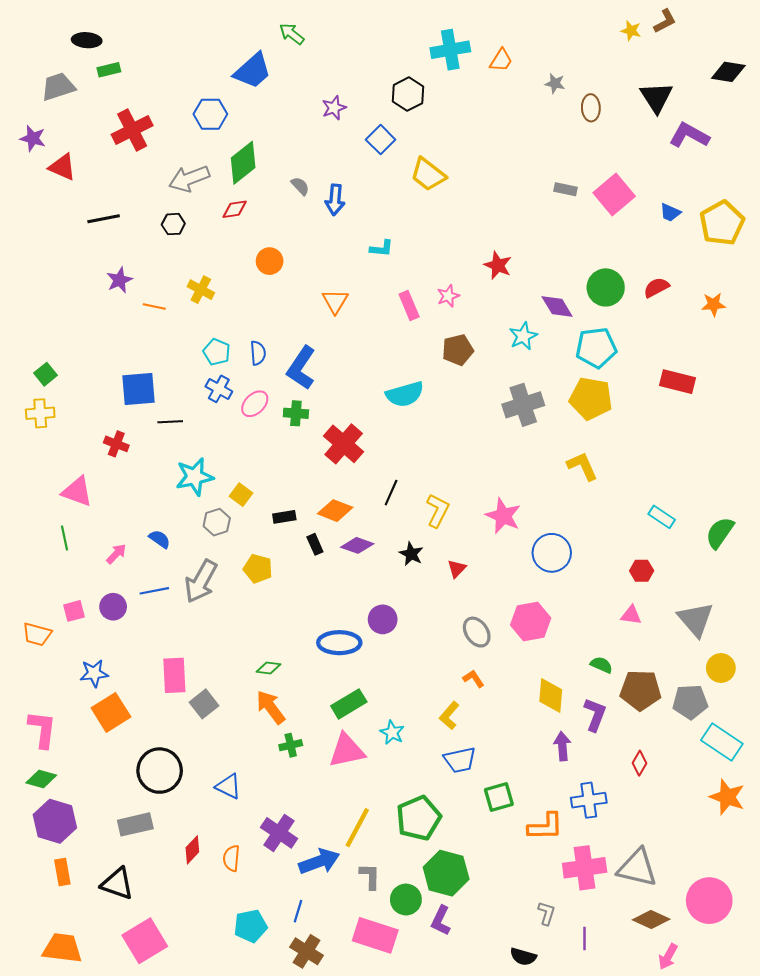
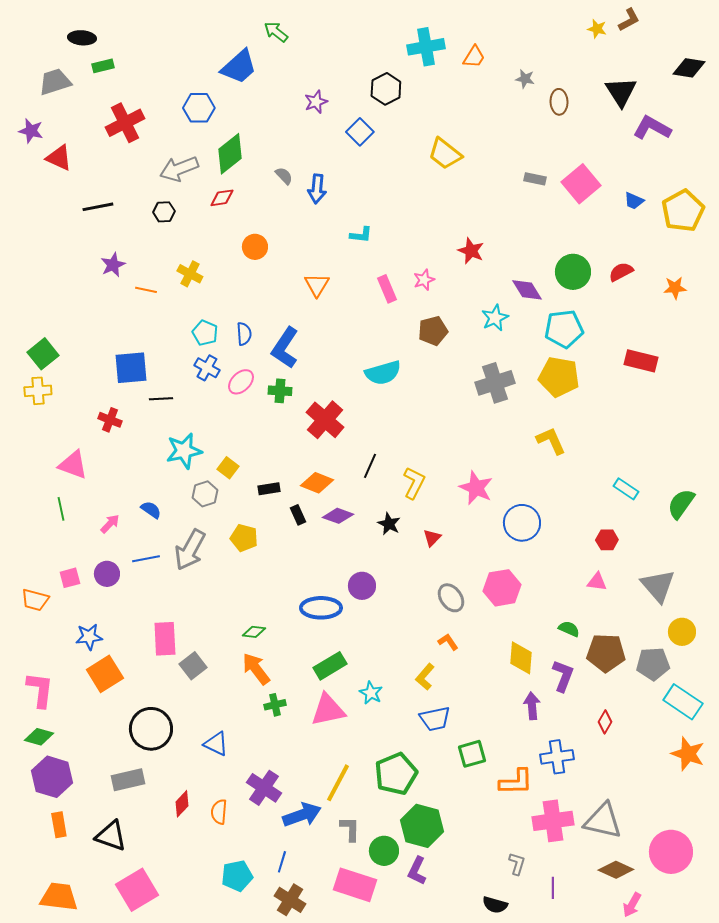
yellow trapezoid: (428, 174) -> (445, 154), moved
green square: (45, 374) -> (43, 354), size x1.4

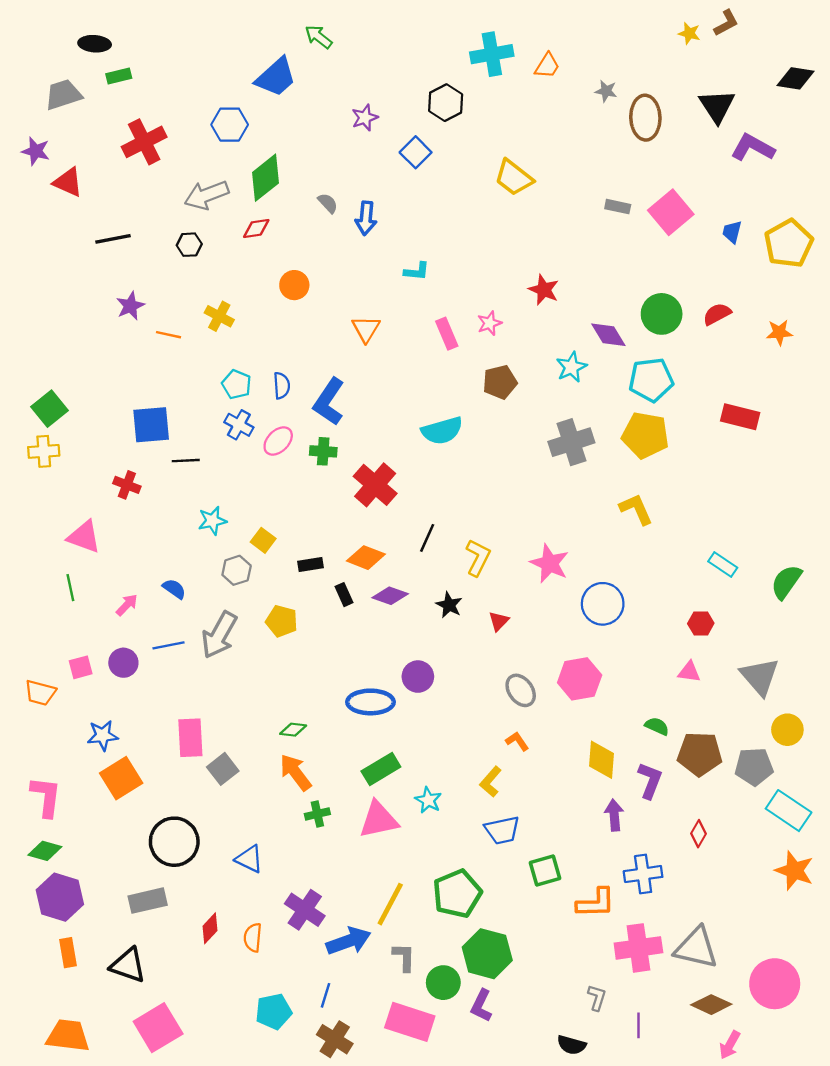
brown ellipse: (559, 102) -> (645, 118), size x1.5
blue trapezoid: (634, 201) -> (732, 232), turned 80
cyan star: (184, 451) -> (212, 521), size x0.7

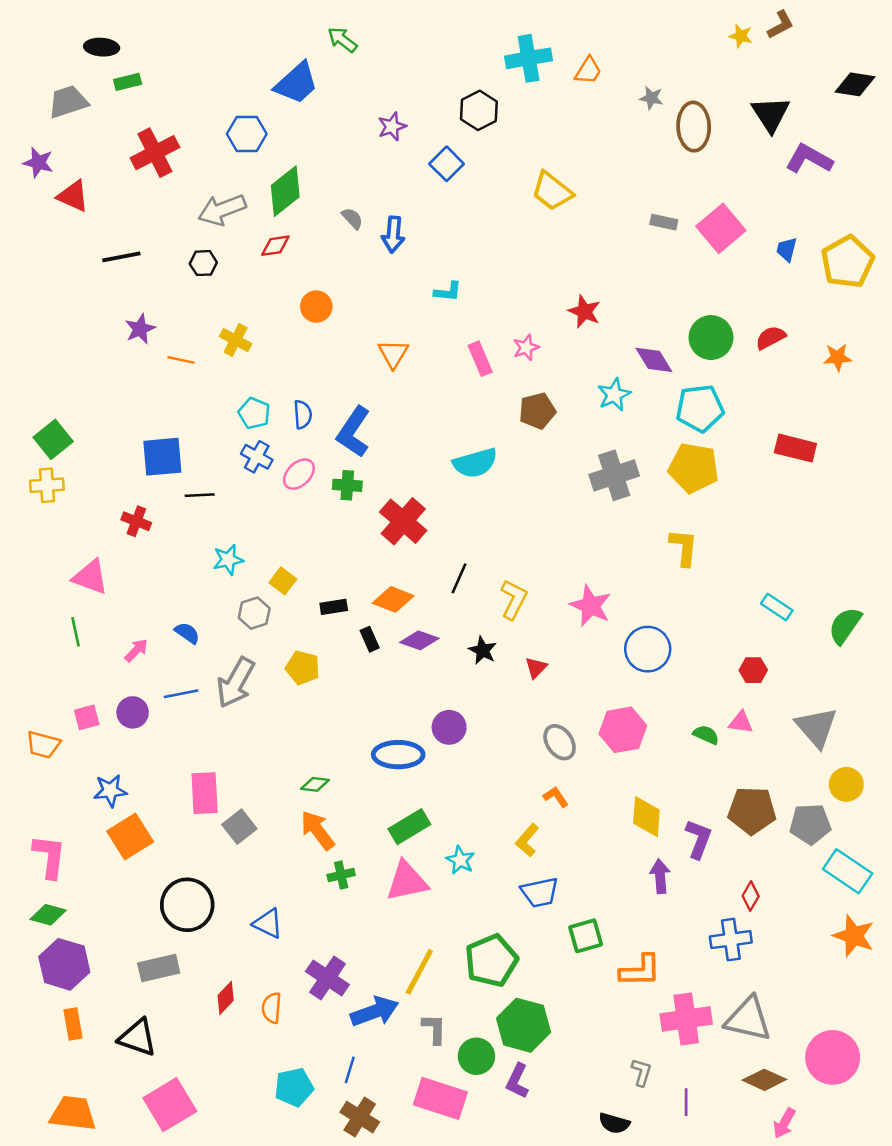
yellow L-shape: (636, 509) -> (684, 547), turned 30
green semicircle: (657, 726) -> (706, 735), moved
blue cross: (643, 874) -> (731, 940), moved

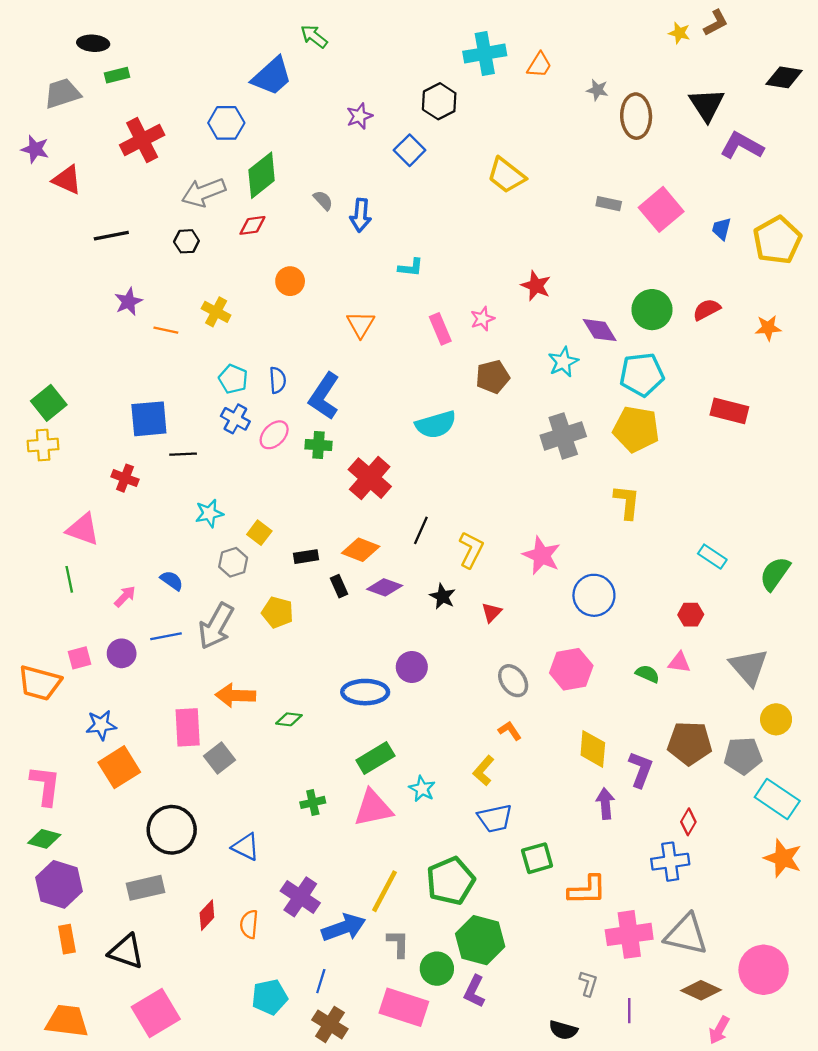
orange trapezoid: (43, 745) -> (40, 683), size x1.4
orange arrow: (318, 830) -> (235, 695), moved, turned -51

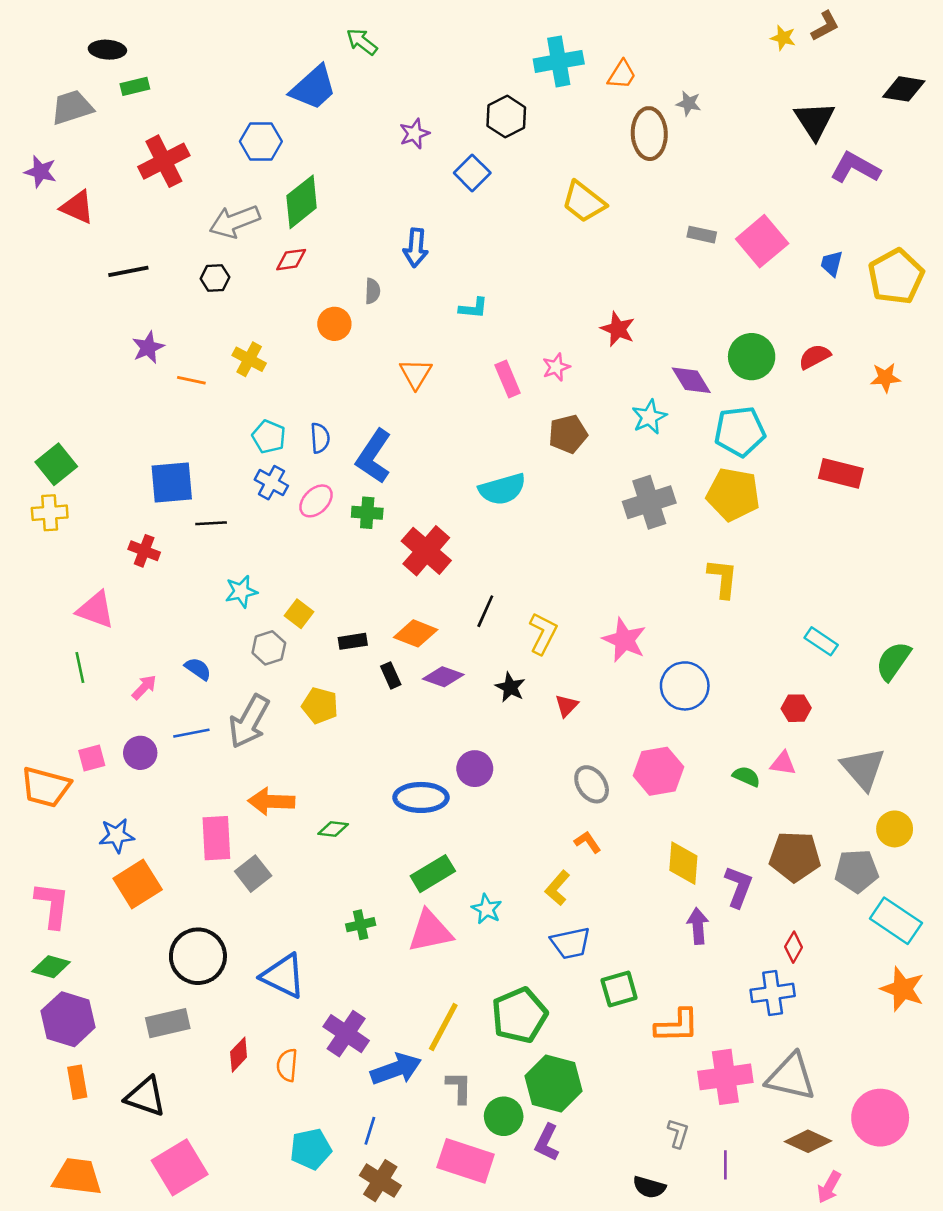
brown ellipse: (636, 116) -> (649, 134), moved
gray semicircle: (323, 200) -> (372, 291), moved, turned 45
blue triangle: (246, 847) -> (283, 976), size x1.4

